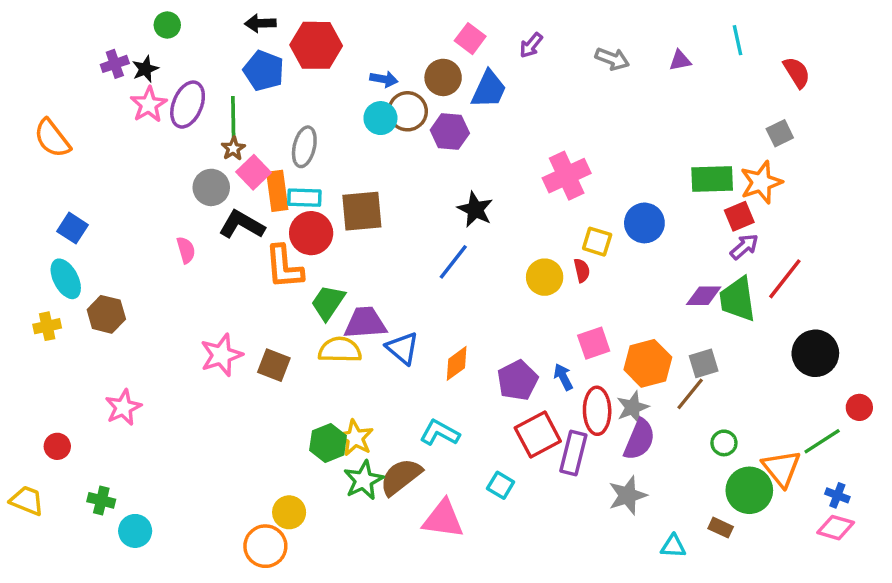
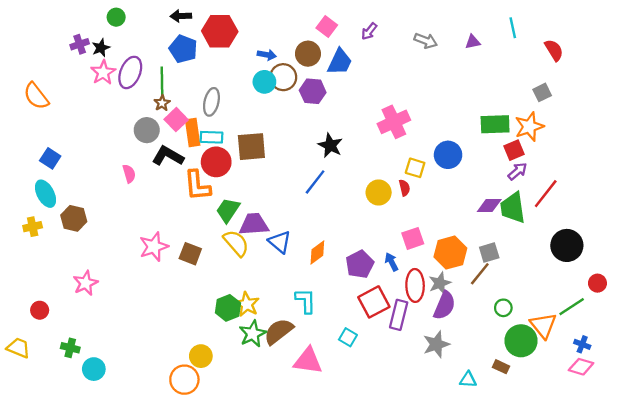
yellow semicircle: (340, 350) -> (236, 243), turned 48
cyan L-shape: (440, 433) -> (306, 301), turned 60

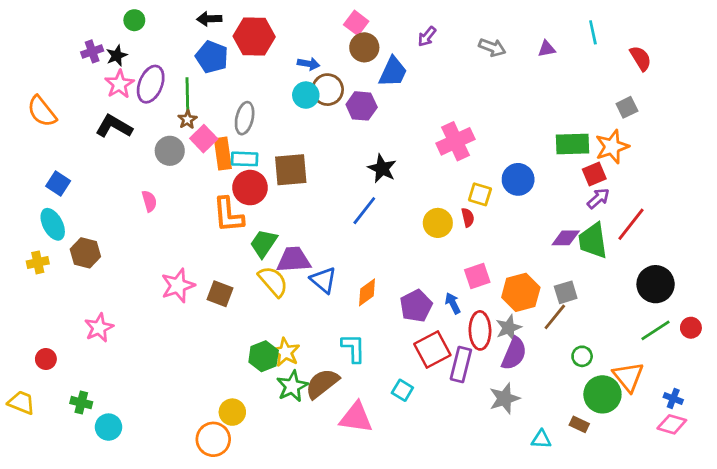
pink square: (327, 27) -> (356, 23), moved
brown circle: (308, 54) -> (364, 47), moved
black L-shape: (168, 156) -> (114, 126), moved
green line: (572, 307) -> (656, 330), moved

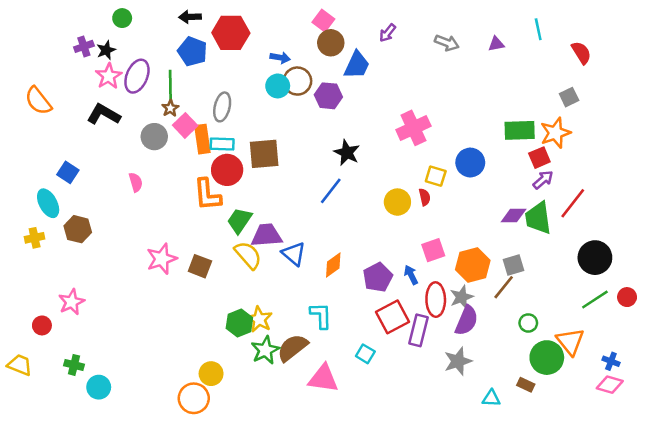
blue square: (58, 183) -> (68, 172), moved
pink star: (99, 328) -> (72, 302), moved

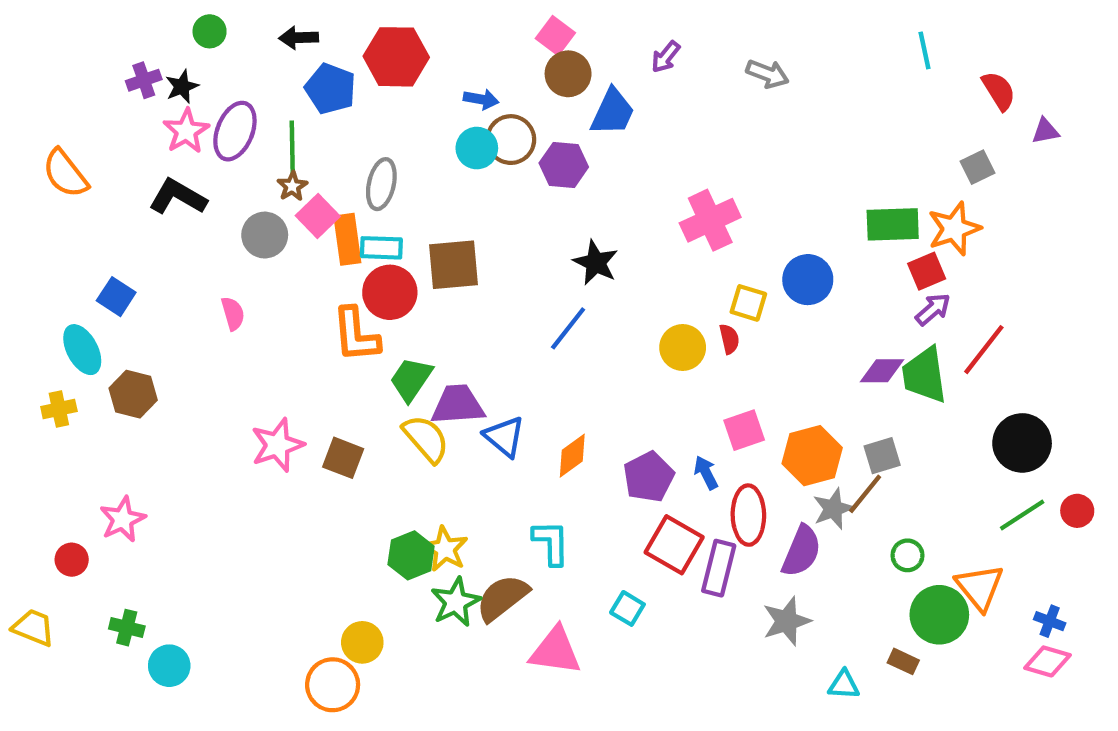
black arrow: (190, 17) -> (299, 38), moved
purple triangle: (496, 44) -> (1045, 131), moved
gray star: (462, 297) -> (833, 509), moved
red square: (392, 317) -> (674, 545), turned -32

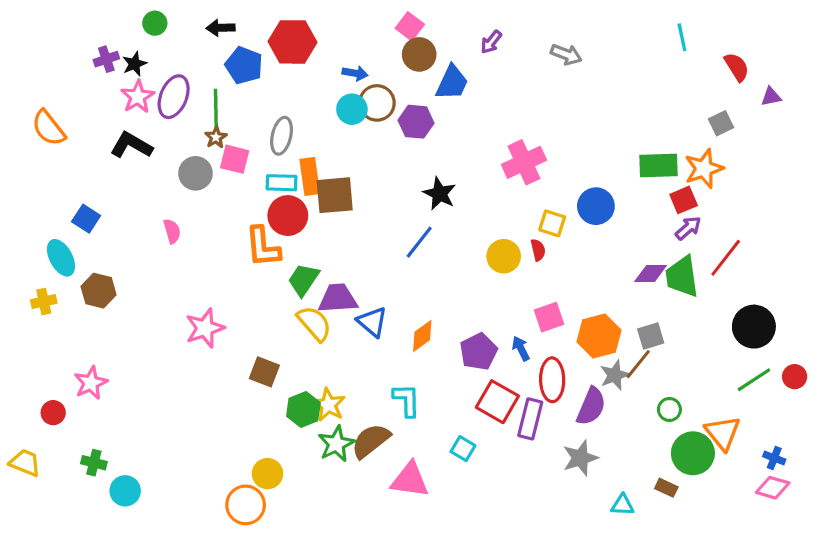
pink square: (318, 216) -> (235, 159), turned -32
orange rectangle: (347, 239) -> (310, 176), moved
brown square: (343, 458) -> (264, 372), moved

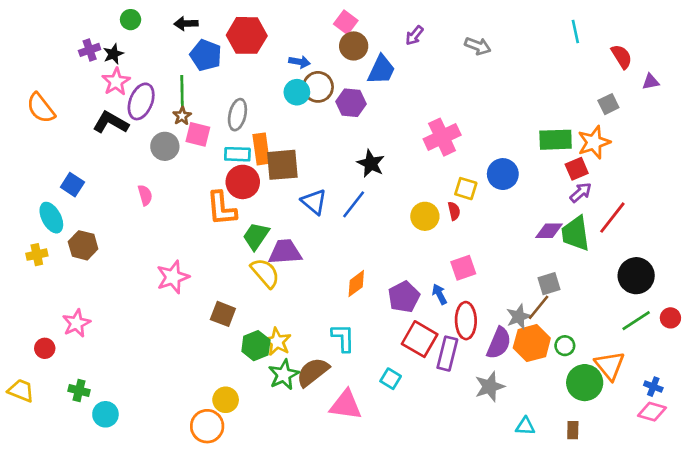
purple ellipse: (174, 97) -> (141, 101), moved
blue triangle: (372, 322) -> (314, 202), moved
orange hexagon: (599, 336) -> (532, 343), moved
brown rectangle: (666, 488) -> (573, 430), moved, turned 66

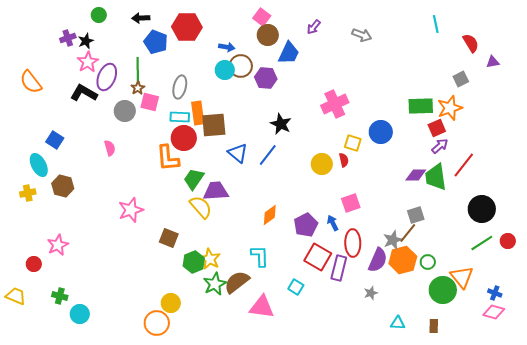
gray star: (490, 387) -> (371, 293), size x0.6

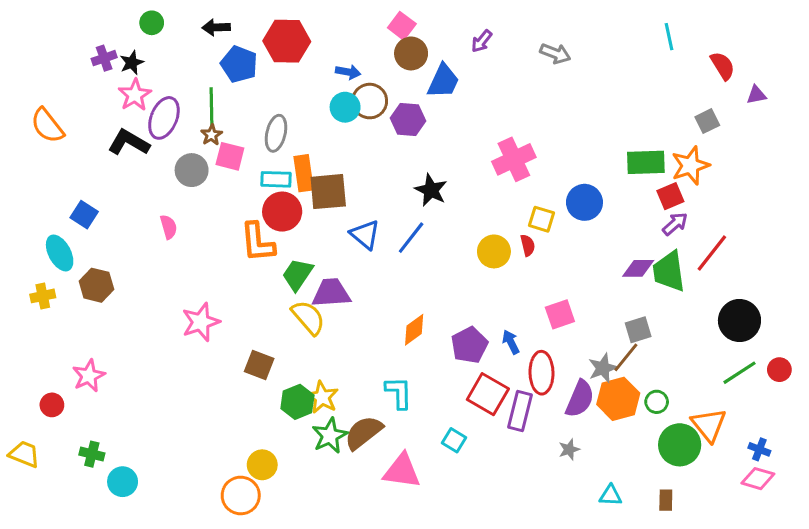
pink square: (351, 203) -> (560, 314), moved

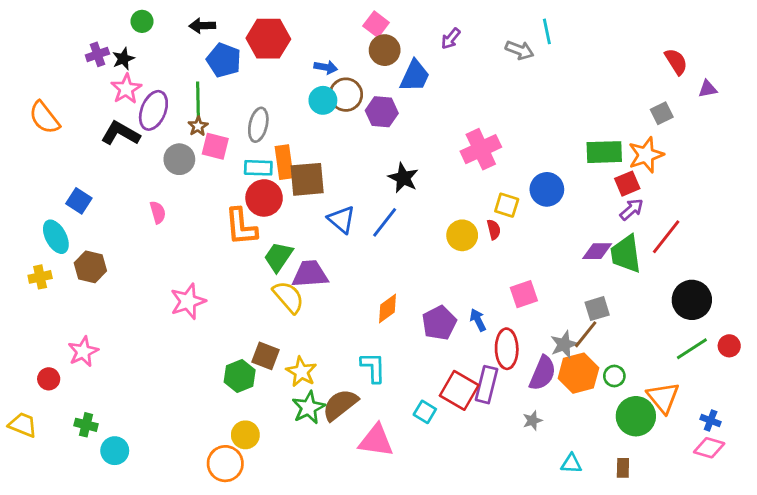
cyan line: (669, 37) -> (547, 31), moved
brown square: (259, 365) -> (265, 356), moved
red square: (488, 394) -> (459, 390), moved
green hexagon: (297, 402) -> (240, 376), moved

